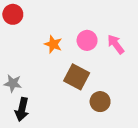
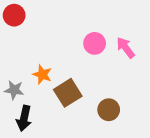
orange star: (53, 44) -> (42, 74), moved
brown square: (77, 77) -> (68, 93), moved, turned 30

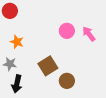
orange star: (42, 74) -> (17, 42), moved
brown circle: (109, 110) -> (67, 81), moved

